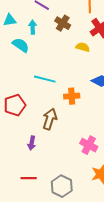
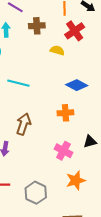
brown cross: (63, 23) -> (37, 26), turned -35
orange cross: (72, 96) -> (65, 113), moved

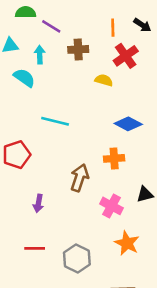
brown arrow: (23, 124) -> (79, 178), moved
orange star: (76, 180) -> (127, 243), turned -30

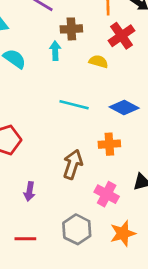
cyan arrow: (40, 55) -> (55, 51), moved
cyan line: (55, 121) -> (74, 105), moved
orange star: (127, 243) -> (123, 233), turned 30
gray hexagon: (77, 259) -> (77, 229), moved

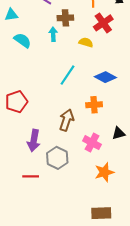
cyan line: (74, 105) -> (67, 75), turned -70
purple arrow: (29, 191) -> (34, 141), size x1.5
gray hexagon: (77, 229) -> (57, 158), moved

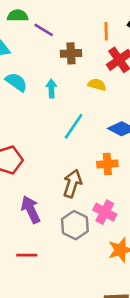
cyan arrow: (53, 34) -> (51, 88), moved
purple arrow: (34, 141) -> (31, 210), turned 145
gray hexagon: (57, 158) -> (75, 225), moved

